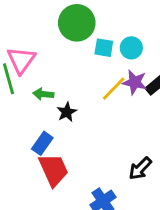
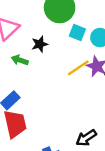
black star: (67, 112) -> (40, 44), moved

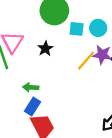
green arrow: (20, 60) -> (31, 87), moved

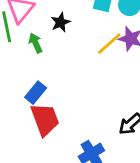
green arrow: (31, 87) -> (36, 43), moved, turned 56

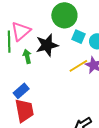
black star: (60, 22) -> (47, 45), size x1.6

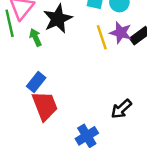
yellow line: (78, 66) -> (102, 37), turned -66

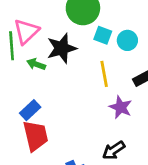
purple star: (121, 33) -> (121, 107), moved
green arrow: (36, 37) -> (36, 64), turned -54

